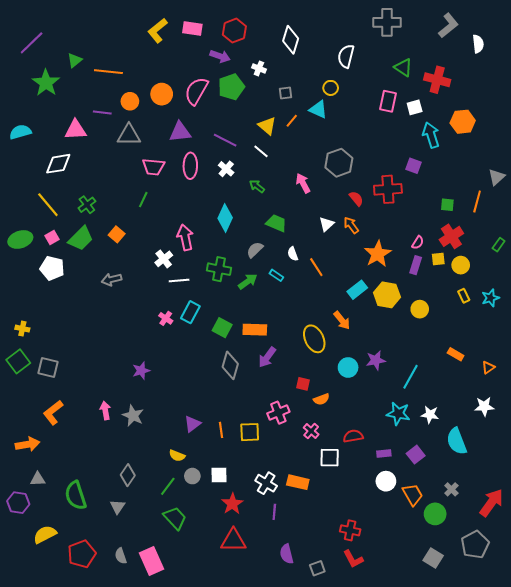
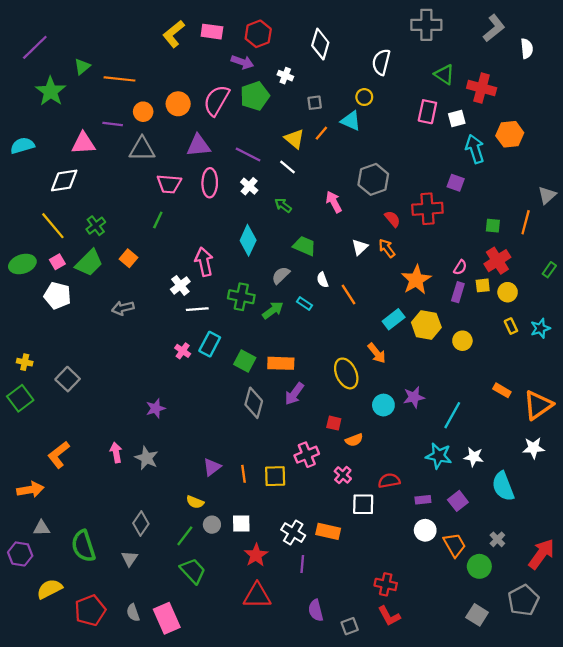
gray square: (48, 368) -> (68, 379), moved, turned 30
orange triangle: (488, 368) -> (538, 405), size x2.0

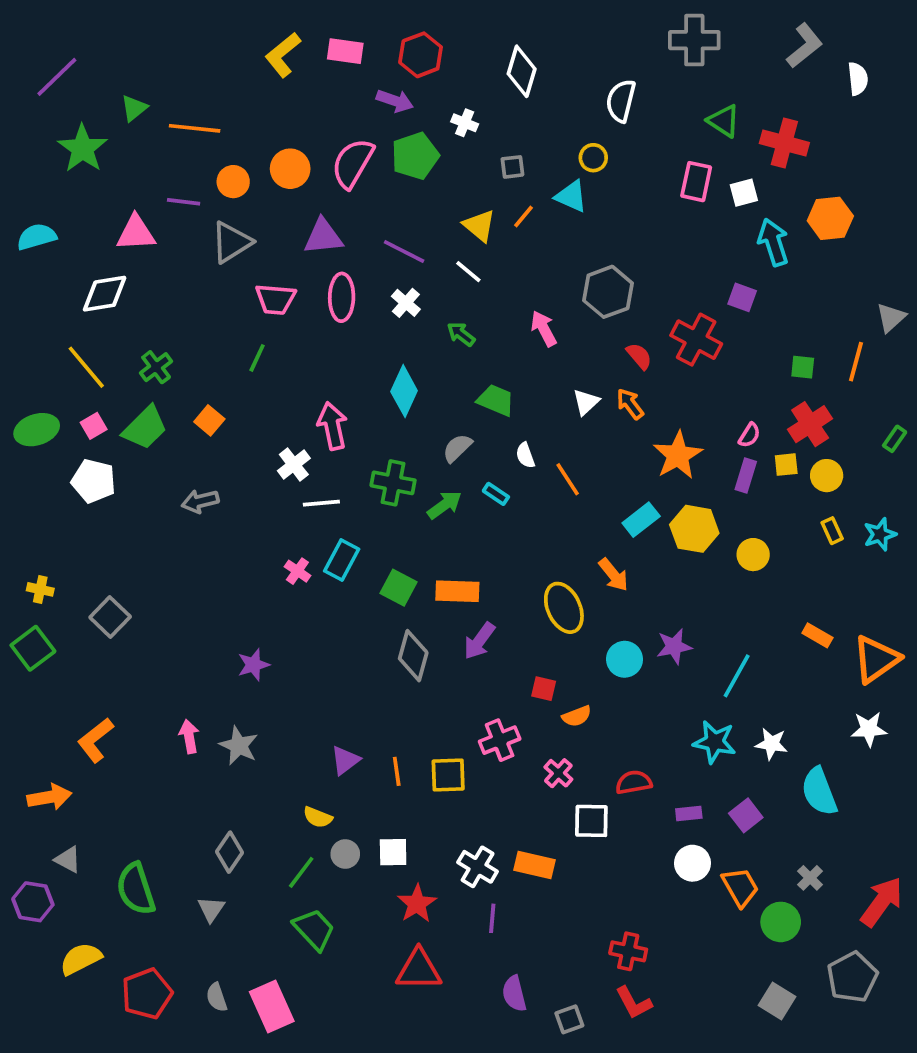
gray triangle: (142, 149) -> (231, 242), turned -32
red cross: (427, 209) -> (696, 340), turned 32
gray triangle: (42, 528) -> (68, 860), turned 30

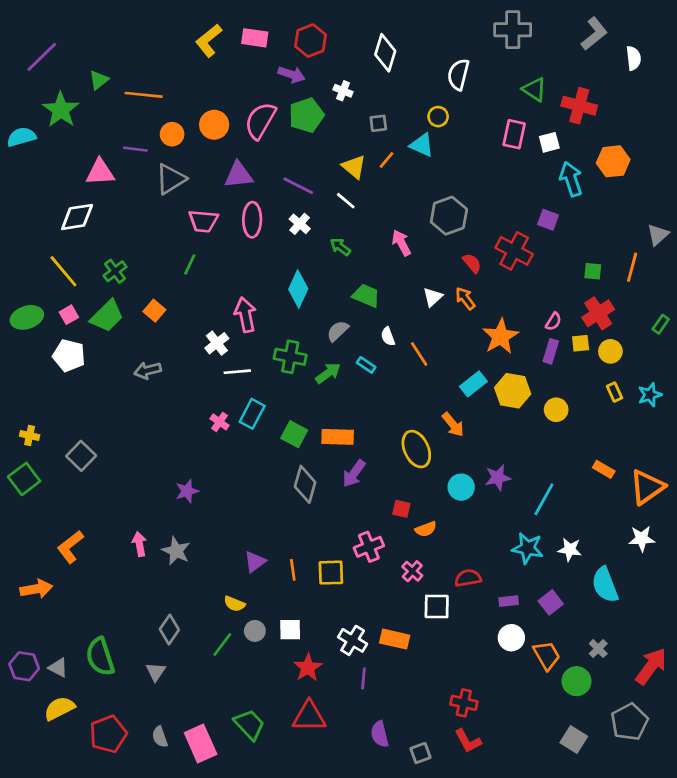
cyan semicircle: (37, 237) -> (21, 137), moved
gray triangle: (68, 860) -> (58, 668), moved
green trapezoid: (314, 929) -> (249, 725), moved

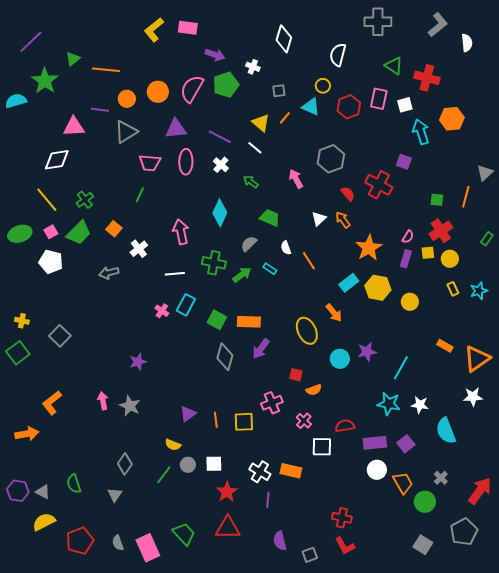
red hexagon: (310, 41) -> (349, 107), moved
white cross: (217, 343) -> (139, 249), moved
purple rectangle: (509, 601) -> (375, 443), size x1.6
green semicircle: (100, 657) -> (74, 484), size x0.7

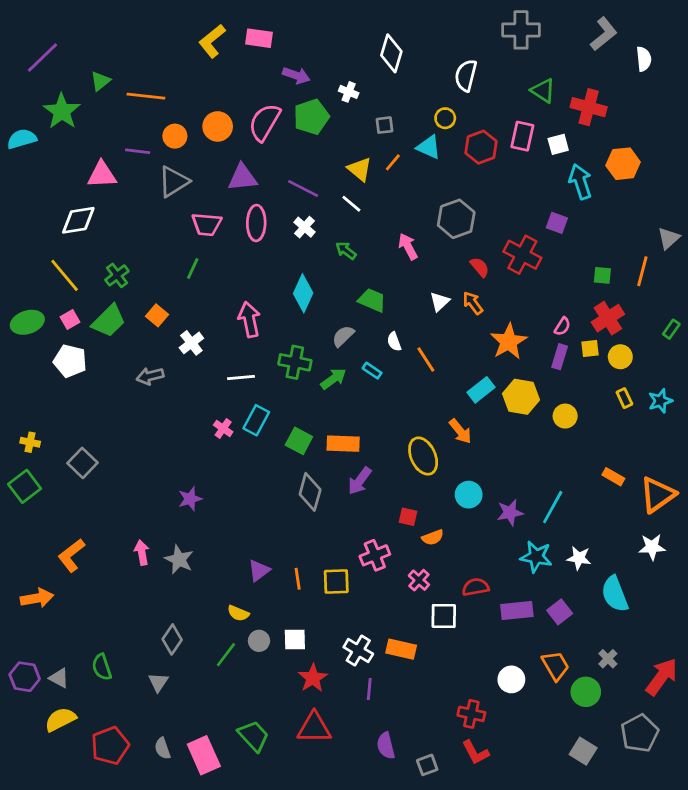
purple star: (367, 352) -> (510, 513), moved
white circle: (377, 470) -> (511, 679), moved

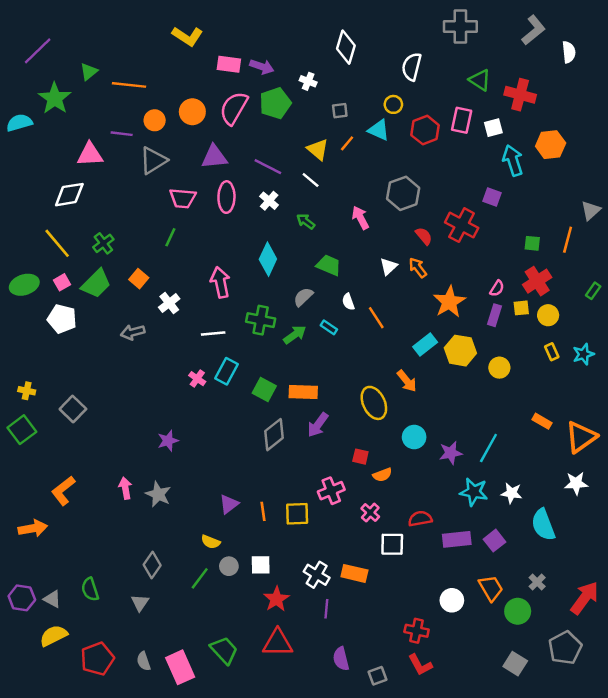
pink rectangle: (259, 38) -> (229, 64), moved
yellow L-shape: (212, 41) -> (187, 36), turned -108
gray diamond: (310, 492) -> (274, 435), turned 36

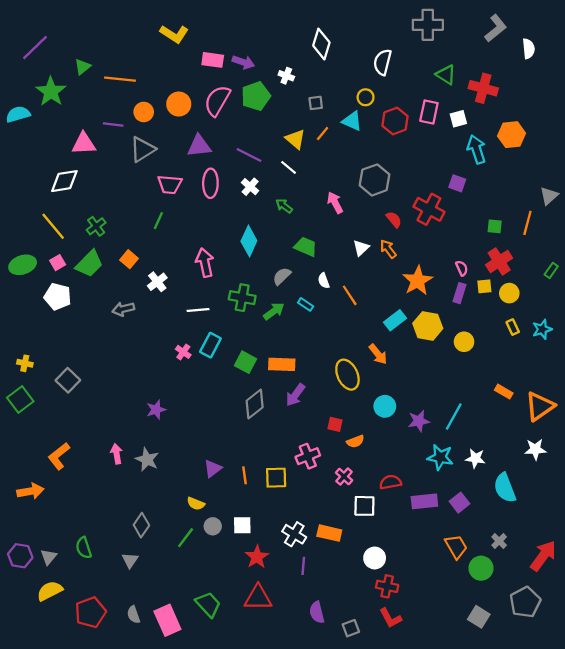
pink semicircle: (497, 288) -> (462, 268), turned -56
gray triangle: (52, 599) -> (49, 557), turned 42
white circle: (452, 600) -> (375, 558), moved

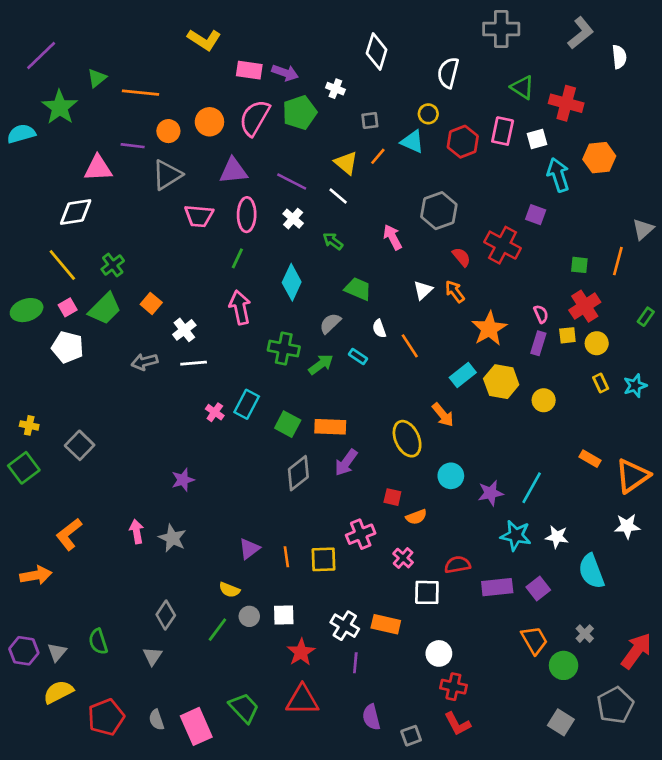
green line: (158, 221) -> (237, 258), moved
white line: (198, 310) -> (194, 363), moved

